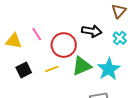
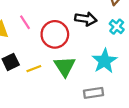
green triangle: (82, 66) -> (65, 66), moved, turned -40
yellow line: (52, 69) -> (34, 69), moved

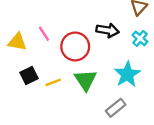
gray rectangle: (93, 93) -> (116, 108), turned -30

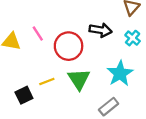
black square: (29, 75) -> (24, 95), moved

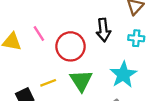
black arrow: (101, 30) -> (103, 30), turned 75
cyan cross: (133, 38) -> (136, 38), turned -35

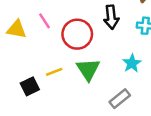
cyan star: (123, 75) -> (132, 63), size x0.7

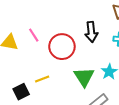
green triangle: (88, 69) -> (84, 77), moved

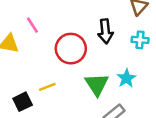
pink line: (34, 35) -> (32, 25), moved

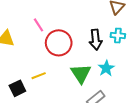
pink line: (32, 25) -> (39, 25), moved
black arrow: (105, 31) -> (96, 40), moved

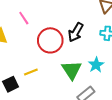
pink line: (39, 25) -> (24, 18), moved
black arrow: (96, 40) -> (76, 32), moved, turned 36

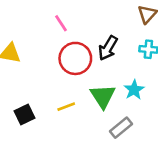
pink line: (24, 18) -> (61, 23), moved
yellow line: (31, 72) -> (66, 107), moved

